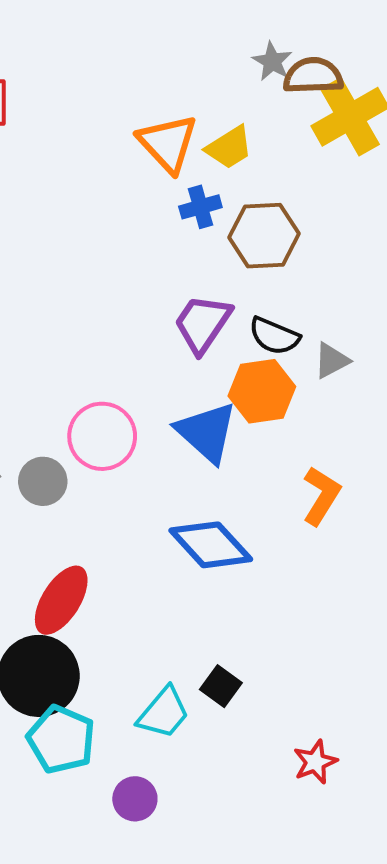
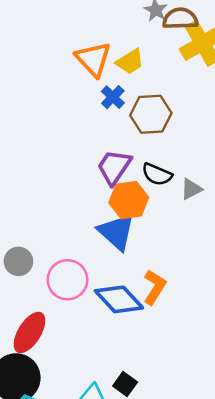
blue cross: (200, 207) -> (113, 97), turned -30
orange hexagon: (262, 391) -> (129, 200), moved
pink circle: (102, 436) -> (67, 280), moved
orange L-shape: (321, 496) -> (155, 287), moved

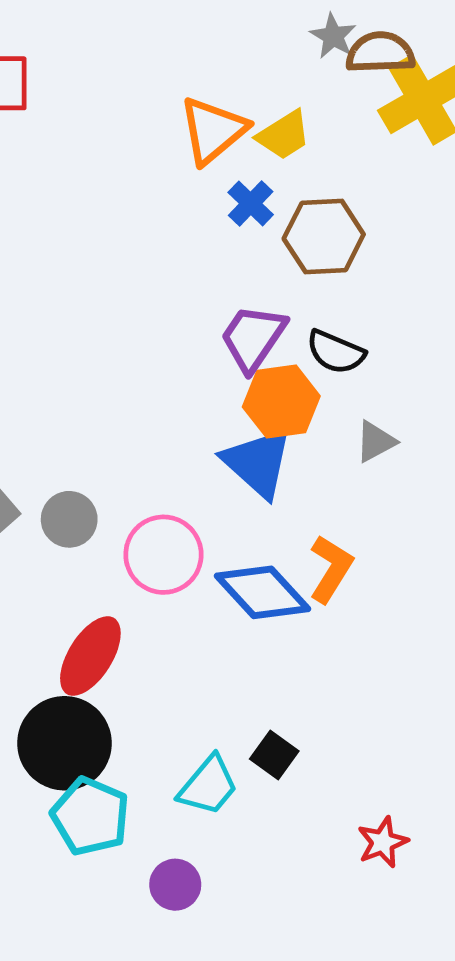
orange triangle: (93, 59) -> (213, 130), turned 33
gray triangle: (191, 189) -> (376, 442), moved

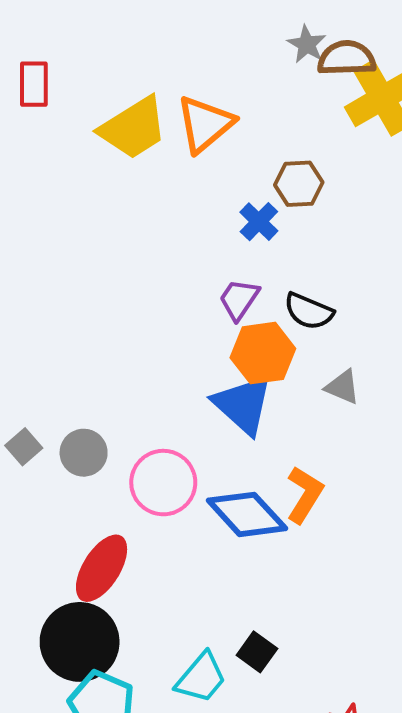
yellow trapezoid: (284, 135) -> (133, 128), moved, size x1.5
blue cross: (251, 203) -> (259, 222), moved
brown hexagon: (324, 236) -> (299, 184), moved, size x0.7
purple trapezoid: (253, 338) -> (239, 299), size x0.7
gray triangle: (376, 442) -> (343, 387), turned 51

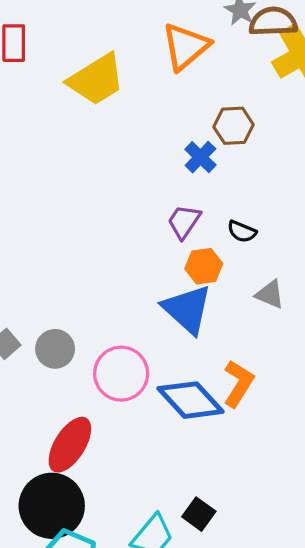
orange triangle: (205, 124) -> (186, 46), moved
black semicircle: (309, 311) -> (242, 231), size x0.7
orange hexagon: (263, 353) -> (204, 266), size x0.7

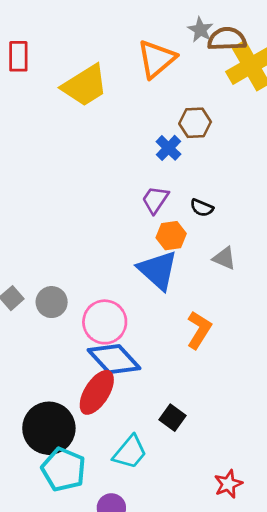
blue diamond: (191, 400) -> (114, 359), moved
red ellipse: (70, 445) -> (97, 392), moved
black square: (199, 514) -> (172, 418), moved

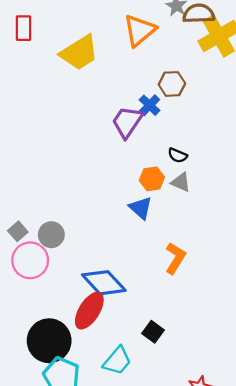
purple trapezoid: (155, 200) -> (127, 122), moved, size x1.4
gray triangle: (224, 258) -> (181, 182), moved
blue triangle: (158, 270) -> (141, 208), size x0.7
pink circle: (105, 322) -> (30, 260), moved

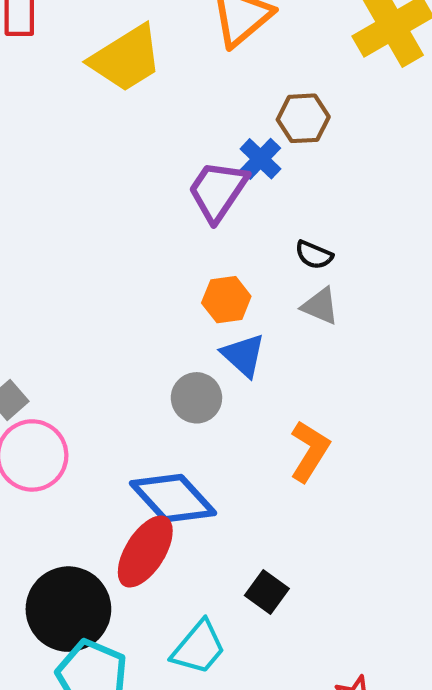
orange hexagon: (152, 179) -> (226, 300), moved
gray circle: (51, 235) -> (196, 398), moved

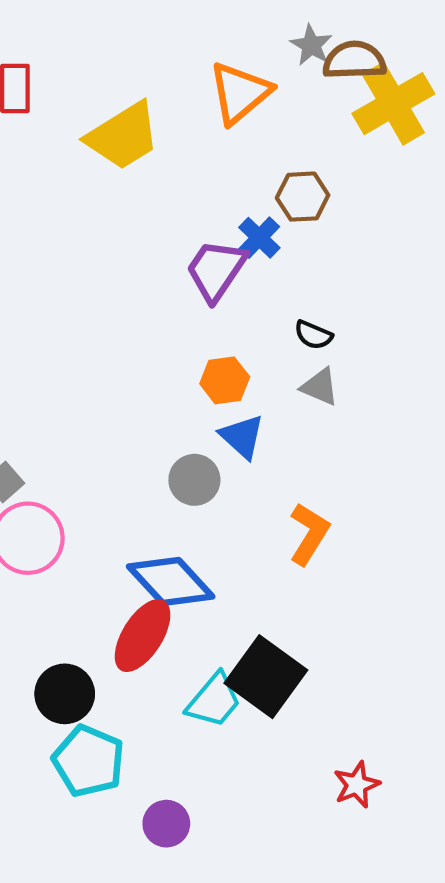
black square: (267, 592) -> (266, 677), size x1.8
black circle: (68, 609) -> (65, 694), size x0.7
cyan trapezoid: (199, 648) -> (214, 700), moved

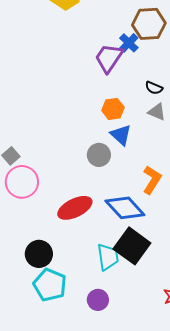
brown hexagon: (303, 197) -> (149, 24), size x1.4
blue diamond: (171, 581) -> (125, 208), moved
red ellipse: (143, 636) -> (75, 208), moved, turned 32
cyan trapezoid: (214, 700) -> (108, 257), turned -48
purple circle: (166, 824) -> (98, 300), moved

